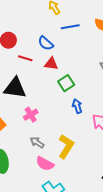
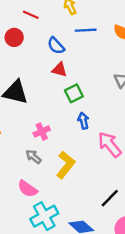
red line: (25, 58) -> (31, 15), moved
pink cross: (31, 115) -> (42, 132), moved
pink semicircle: (45, 164) -> (28, 189), moved

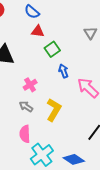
pink semicircle: (28, 189) -> (25, 134), turned 60

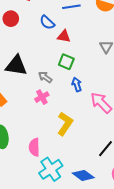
red triangle: (38, 31) -> (64, 36), moved
green square: (52, 49) -> (66, 62), turned -35
gray arrow: (26, 107) -> (45, 77), moved

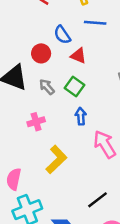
red circle: (11, 19) -> (41, 53), moved
gray arrow: (45, 77) -> (47, 87), moved

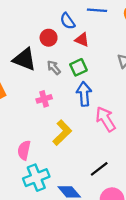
green square: (74, 87) -> (78, 67), turned 30
blue arrow: (81, 116) -> (84, 94), size x1.5

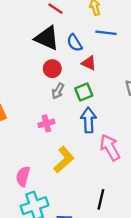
red circle: (49, 38) -> (52, 69), moved
black triangle: (24, 59) -> (47, 38), moved
gray arrow: (54, 68) -> (58, 91), turned -112
black line: (99, 169) -> (101, 199), turned -42

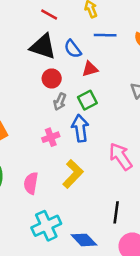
red triangle: (89, 63) -> (90, 69), turned -35
blue arrow: (89, 120) -> (80, 128), moved
pink semicircle: (23, 176) -> (31, 183), moved

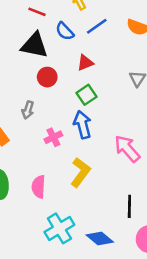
blue line: (105, 35) -> (97, 26), turned -30
blue semicircle: (73, 49) -> (65, 31), moved
gray arrow: (60, 102) -> (28, 110), moved

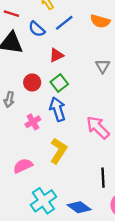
red circle: (47, 77) -> (32, 82), moved
pink semicircle: (39, 187) -> (23, 166), turned 66

